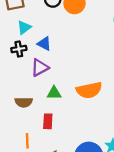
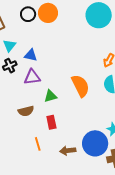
purple triangle: (40, 68) -> (32, 77), turned 36
orange semicircle: (89, 90) -> (80, 86), turned -90

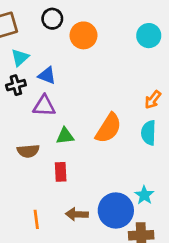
orange circle: (48, 13) -> (83, 35), moved
cyan circle: (99, 15) -> (149, 36), size x0.7
orange semicircle: (80, 86) -> (108, 128), turned 50
orange line: (38, 144) -> (36, 219), moved

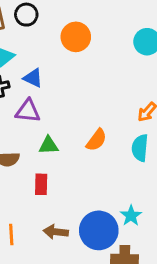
black circle: (52, 19) -> (26, 15), moved
orange semicircle: (108, 128) -> (97, 140), size x0.7

